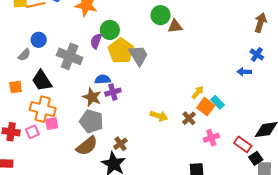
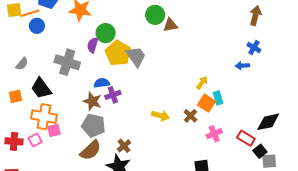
blue circle: (39, 40) -> (37, 26), moved
yellow arrow: (198, 92) -> (202, 83), moved
cyan rectangle: (218, 102) -> (218, 98), turned 32

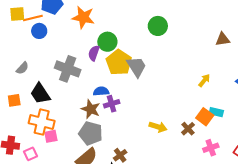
brown triangle: (170, 25) -> (223, 39), moved
yellow arrow: (202, 83) -> (204, 80), moved
cyan rectangle: (218, 98) -> (216, 112), turned -64
pink square: (35, 140) -> (31, 154), moved

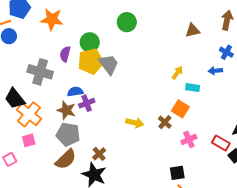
green circle: (107, 42) -> (90, 42), moved
yellow pentagon: (119, 62) -> (91, 61), turned 30
cyan rectangle: (216, 112) -> (193, 88), moved
orange cross: (42, 122) -> (29, 114), moved, turned 30

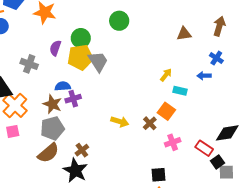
gray cross: (40, 72) -> (29, 64), size x0.7
gray pentagon: (68, 134) -> (52, 128), turned -30

